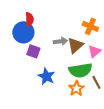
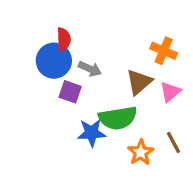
gray arrow: (60, 41) -> (90, 69), moved, turned 32
green semicircle: (80, 70) -> (118, 118), moved
blue star: (46, 76) -> (92, 133), turned -30

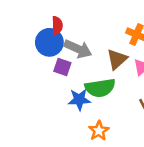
gray arrow: (90, 69) -> (78, 49), size x1.5
orange star: (141, 152) -> (99, 131), moved

